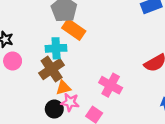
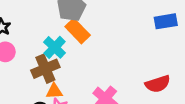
cyan cross: (56, 48) -> (55, 47), turned 36

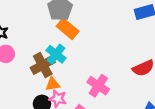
cyan cross: (55, 47) -> (56, 54), moved

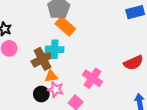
cyan cross: (56, 54) -> (55, 49), turned -36

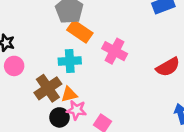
brown cross: (42, 59) -> (48, 88), moved
pink cross: (93, 78) -> (115, 51), moved

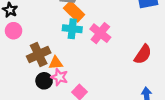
cyan cross: (70, 61) -> (72, 29), moved
red semicircle: (168, 67) -> (143, 54), turned -36

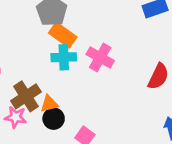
pink star: (59, 77) -> (16, 117), moved
black circle: (44, 81) -> (54, 119), moved

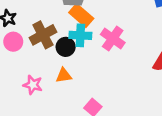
brown cross: (26, 96) -> (43, 35), moved
black circle: (54, 119) -> (66, 47), moved

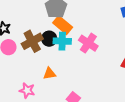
black circle: (66, 47) -> (49, 39), moved
pink star: (33, 85) -> (27, 90), moved

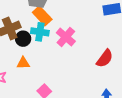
black circle: (49, 39) -> (23, 39), moved

